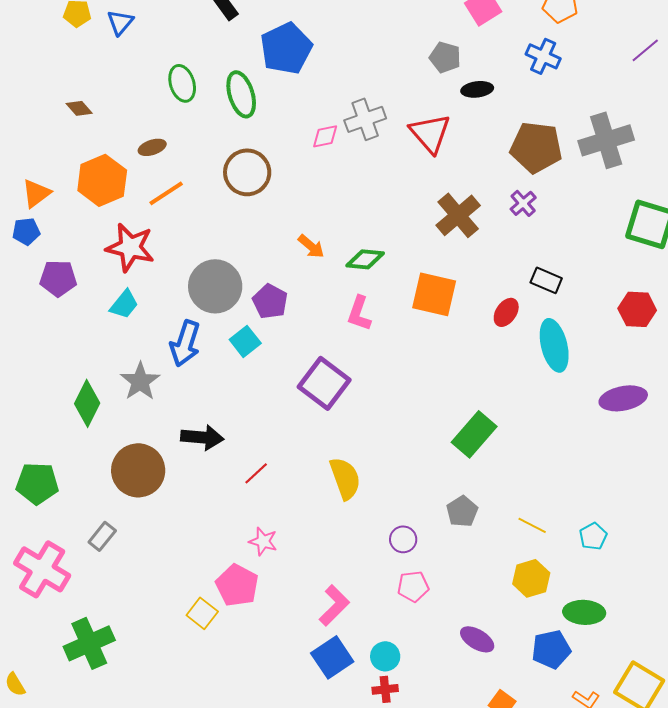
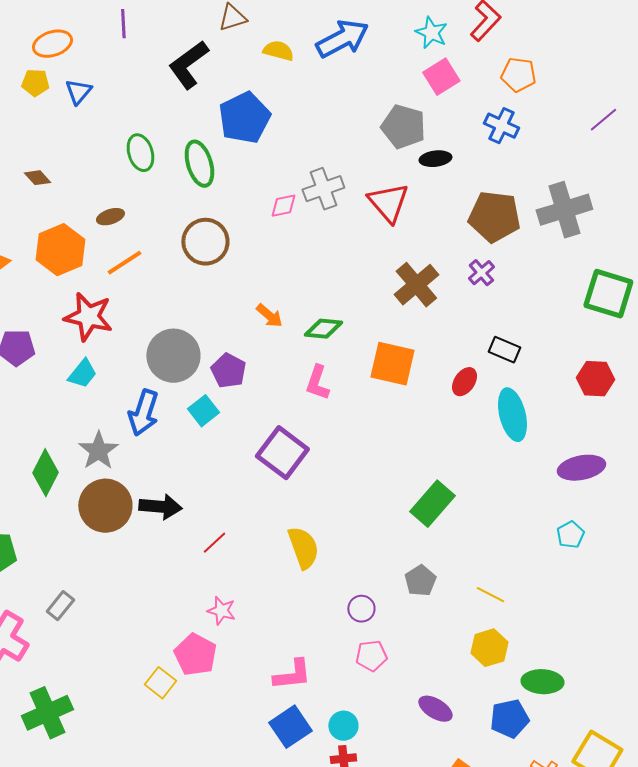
gray pentagon: (445, 57) -> (403, 127), size x1.4
brown circle: (138, 470) -> (105, 506), moved
cyan pentagon: (593, 536) -> (570, 535), moved
pink L-shape: (334, 605) -> (292, 675), turned 39

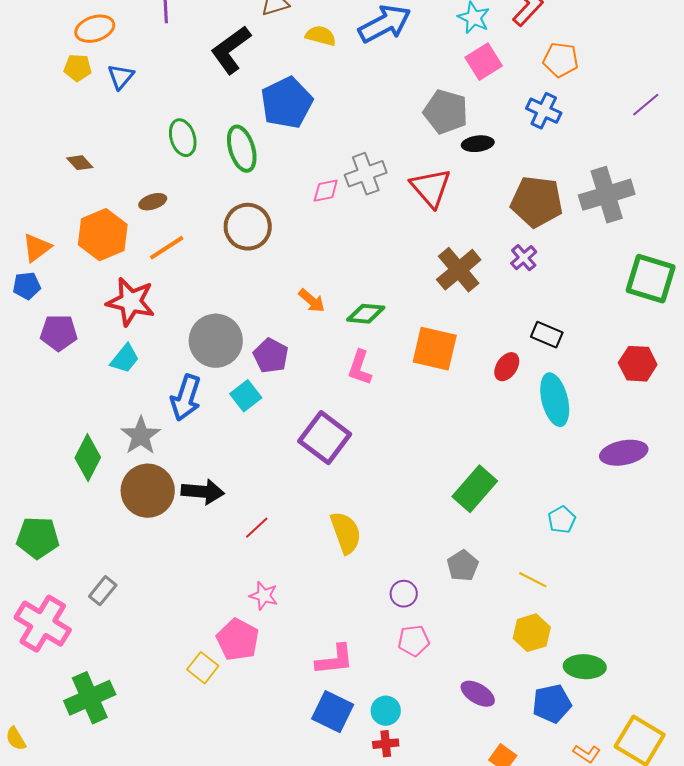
cyan pentagon: (570, 535) -> (562, 520), moved
blue square: (290, 727) -> (333, 712), turned -30

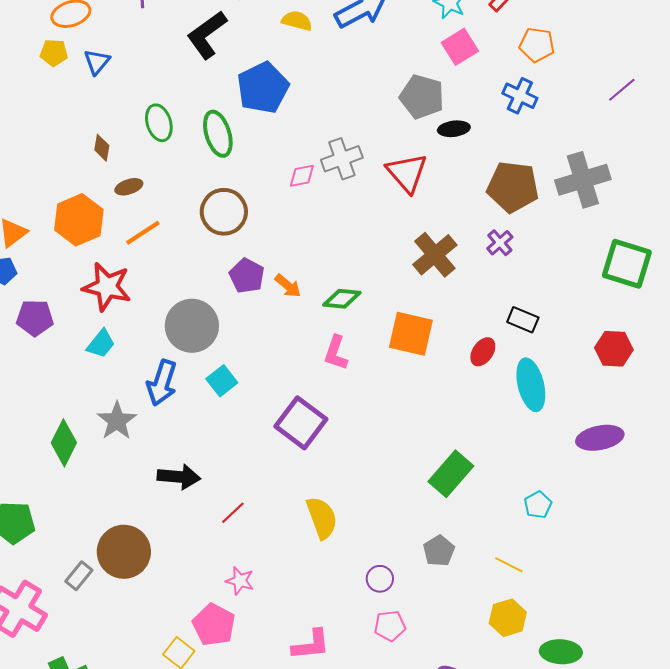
brown diamond: (80, 163) -> (102, 148), moved, turned 52
purple pentagon: (271, 356) -> (247, 276), moved
brown circle: (148, 491) -> (124, 552), moved

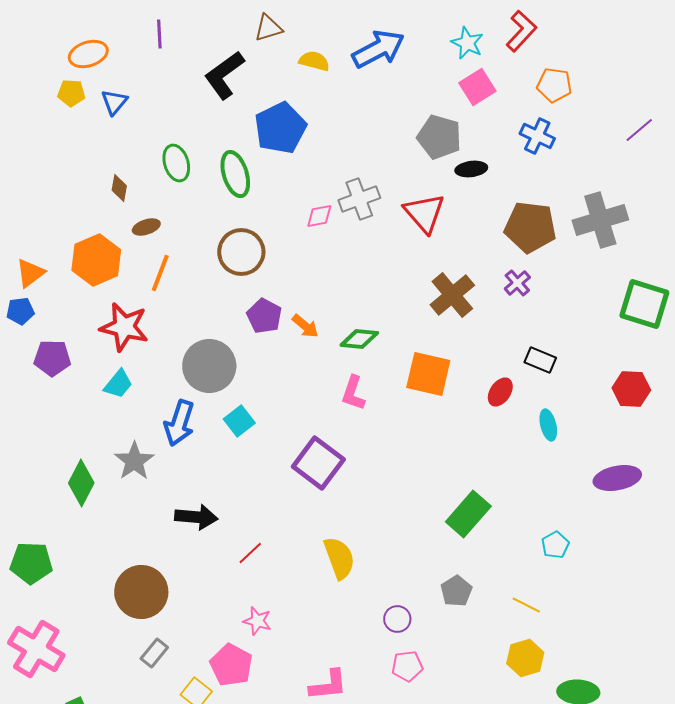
orange line: (143, 233) -> (160, 273), turned -36
cyan ellipse: (531, 385) -> (548, 425), size x0.6
gray rectangle: (79, 576) -> (154, 653), moved

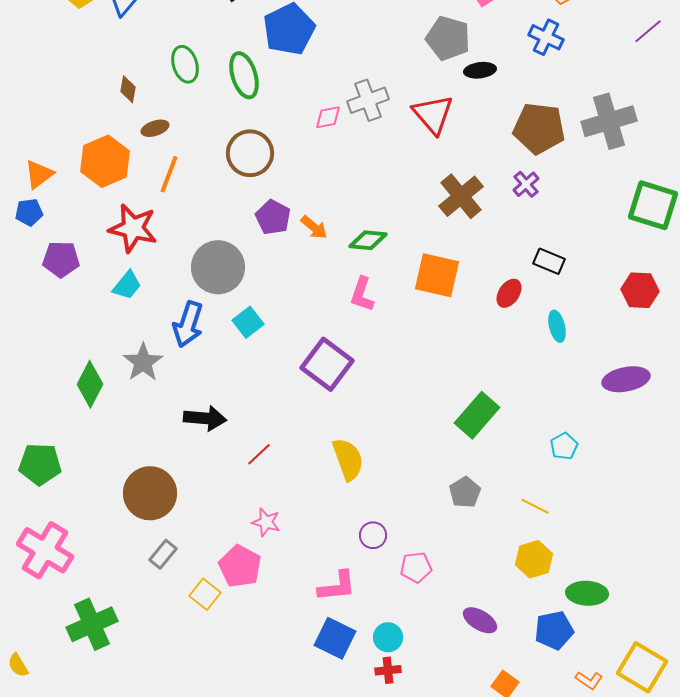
purple circle: (397, 619) -> (373, 535), moved

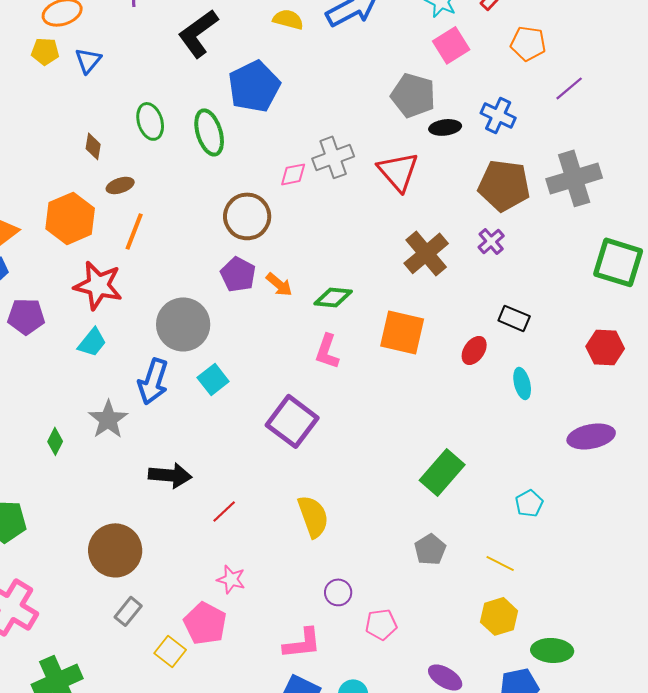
purple line: (648, 31) -> (569, 88), moved
blue cross: (546, 37) -> (498, 115), moved
brown circle: (250, 153) -> (247, 216), moved
green diamond: (90, 384) -> (55, 441), size x0.6

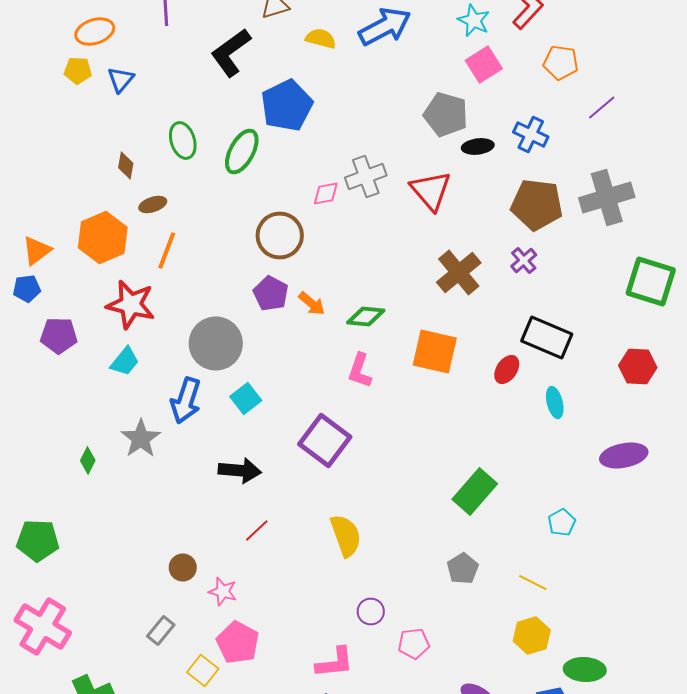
green ellipse: (209, 132) -> (242, 152), turned 45
black rectangle: (514, 318) -> (547, 338), size x1.6
black arrow: (170, 475) -> (240, 470), moved
brown circle: (115, 550) -> (183, 568), moved, size x0.5
pink star: (231, 579) -> (223, 592), moved

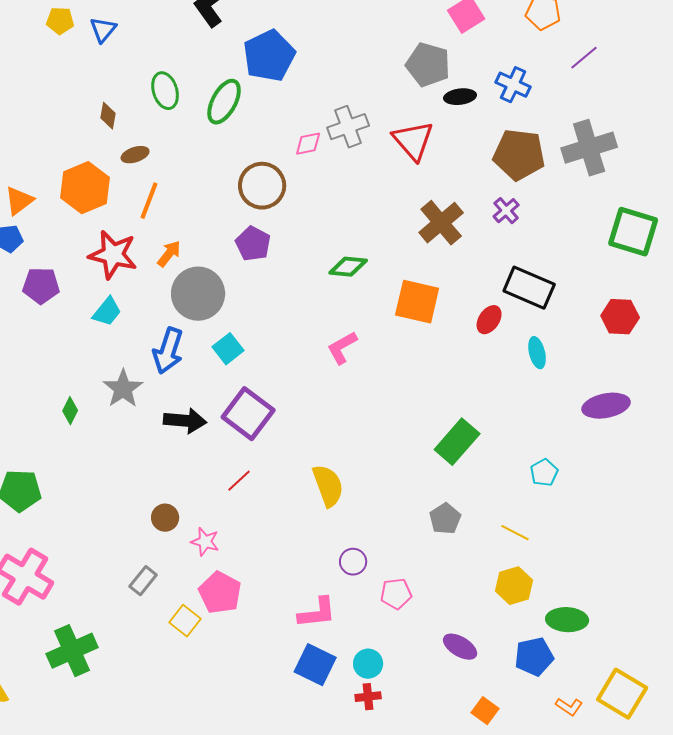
orange arrow: (312, 304) -> (169, 254), moved, turned -92
pink L-shape: (360, 370) -> (342, 348), moved, turned 42
purple square: (325, 440) -> (248, 414), moved
black arrow: (240, 470) -> (185, 421), moved

